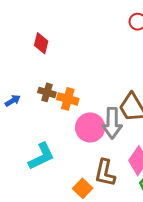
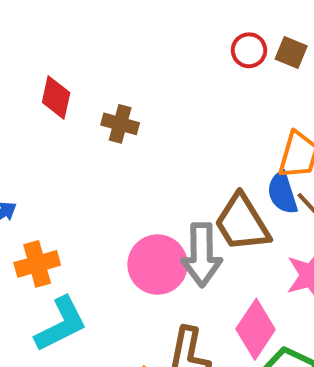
brown cross: (47, 92) -> (120, 124), moved
orange cross: (68, 99) -> (37, 264), moved, turned -30

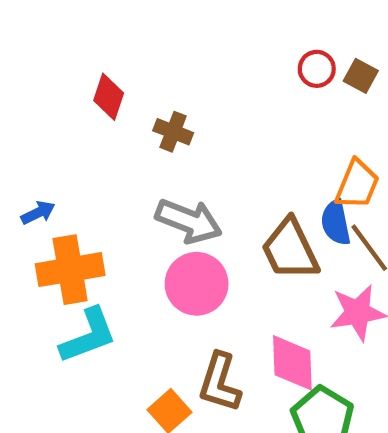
gray arrow: (202, 255) -> (189, 221), moved, turned -74
orange cross: (37, 264) -> (70, 270), size x1.4
pink diamond: (256, 329) -> (292, 363), turned -42

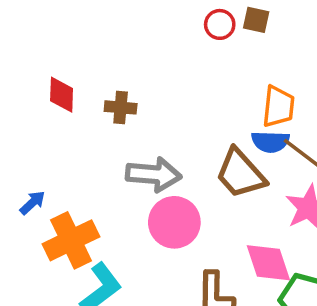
blue semicircle: (336, 223) -> (270, 142), turned -60

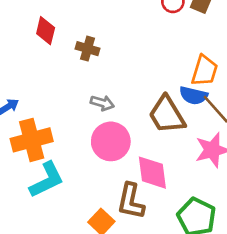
gray arrow: (154, 174) -> (102, 103), size x0.6
pink diamond: (268, 263) -> (152, 173), moved

